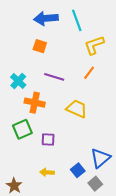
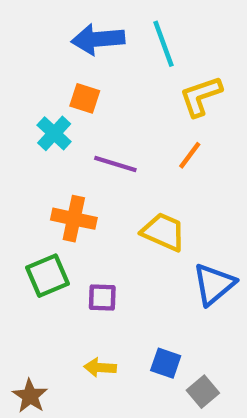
cyan cross: (18, 81) -> (54, 133), moved
blue triangle: (100, 158) -> (214, 284), moved
blue square: (78, 170) -> (166, 363), turned -32

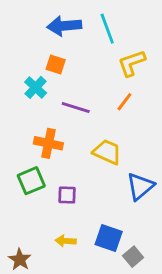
blue square: (166, 363) -> (109, 238), size x1.4

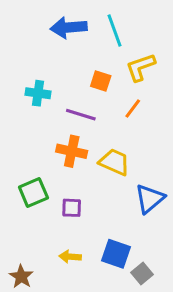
orange square: (56, 65) -> (101, 81), moved
cyan cross: (36, 87) -> (38, 93), turned -35
orange cross: (48, 143) -> (72, 151), moved

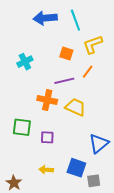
cyan cross: (38, 93) -> (25, 62), turned -35
purple line: (81, 115) -> (64, 81), moved, turned -30
green square: (33, 193) -> (22, 127), turned 30
blue triangle: (150, 199) -> (99, 143), moved
gray square: (142, 274) -> (94, 181), turned 32

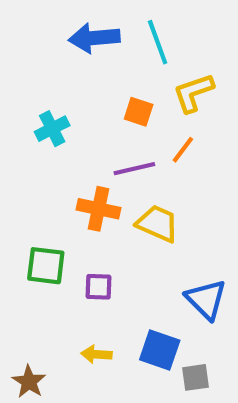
blue triangle: (99, 143) -> (206, 299), turned -35

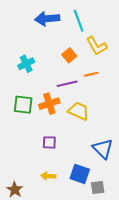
yellow L-shape: (193, 93) -> (97, 46), turned -100
orange square: (139, 112) -> (69, 55), turned 32
orange line: (183, 150) -> (91, 74), turned 40
orange cross: (99, 209) -> (49, 104), turned -30
green square: (46, 266) -> (23, 105), moved

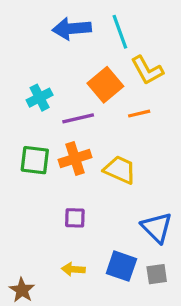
orange square: (69, 55) -> (105, 85), size x1.5
purple line: (67, 84) -> (78, 118), moved
gray square: (98, 188) -> (157, 274), moved

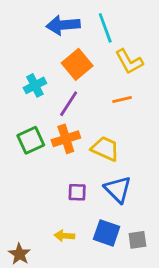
orange square: (105, 85) -> (77, 64), moved
purple line: (78, 118) -> (69, 104), turned -44
green square: (35, 160) -> (31, 140), turned -32
purple square: (75, 218) -> (77, 192), moved
blue triangle: (157, 228) -> (118, 189), moved

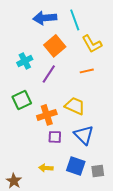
orange cross: (66, 139) -> (47, 115), moved

